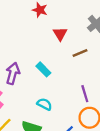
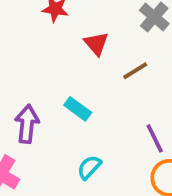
cyan semicircle: (44, 104) -> (89, 167), turned -64

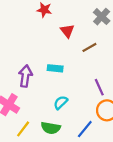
cyan rectangle: (78, 109) -> (55, 68), turned -32

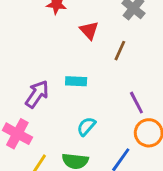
brown line: (89, 47) -> (120, 51), turned -32
purple arrow: (25, 76) -> (37, 94), turned 30

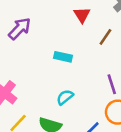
purple arrow: (37, 94) -> (20, 29), moved

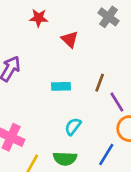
brown line: (105, 37) -> (100, 83), moved

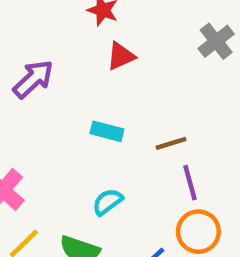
red triangle: (70, 39) -> (121, 56), moved, turned 36
brown line: (100, 83) -> (171, 143), turned 36

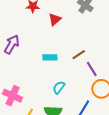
red triangle: (121, 56) -> (55, 19), moved

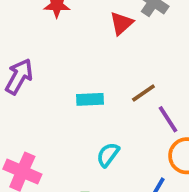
red triangle: (55, 19) -> (121, 23), moved

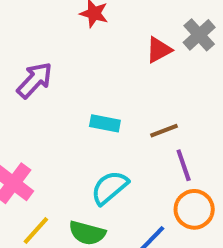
cyan semicircle: (108, 155) -> (110, 188), size x1.4

